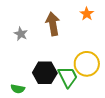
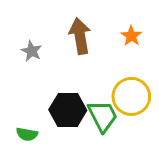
orange star: (87, 14) -> (131, 36), moved

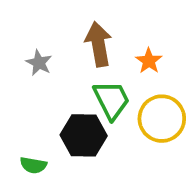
orange star: (131, 36) -> (149, 61), moved
green trapezoid: (103, 116) -> (112, 100), moved

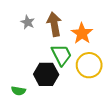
orange star: (149, 61) -> (82, 33), size x1.5
gray star: (39, 63) -> (28, 22), moved

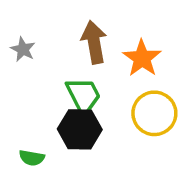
gray star: (28, 22) -> (23, 49), moved
green trapezoid: (61, 55) -> (83, 96), moved

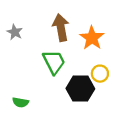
yellow circle: (154, 113) -> (100, 74), size x0.6
black hexagon: (80, 129) -> (80, 89), moved

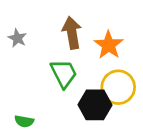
yellow circle: (100, 74) -> (118, 87), size x1.6

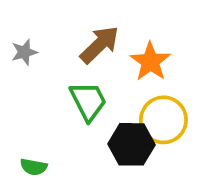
brown arrow: (72, 33) -> (100, 45), turned 56
gray star: (17, 38) -> (24, 52), turned 30

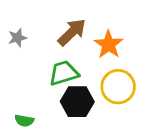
green trapezoid: (88, 101) -> (64, 73), turned -80
black hexagon: (131, 144) -> (77, 102), moved

